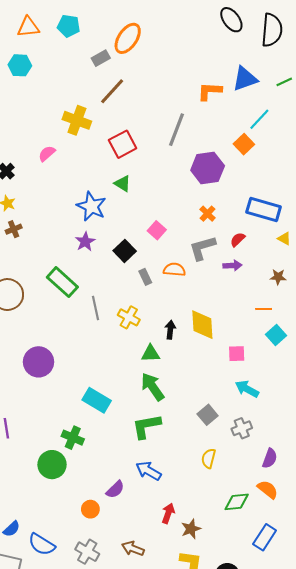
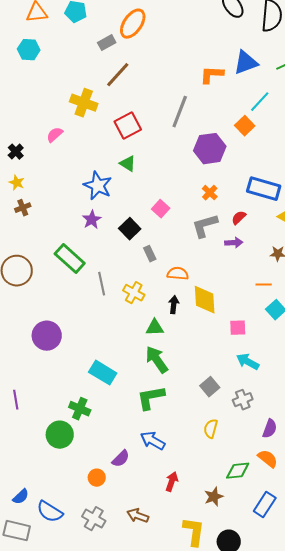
orange semicircle: (174, 270) -> (178, 274), moved
brown star: (191, 529) -> (214, 497), moved

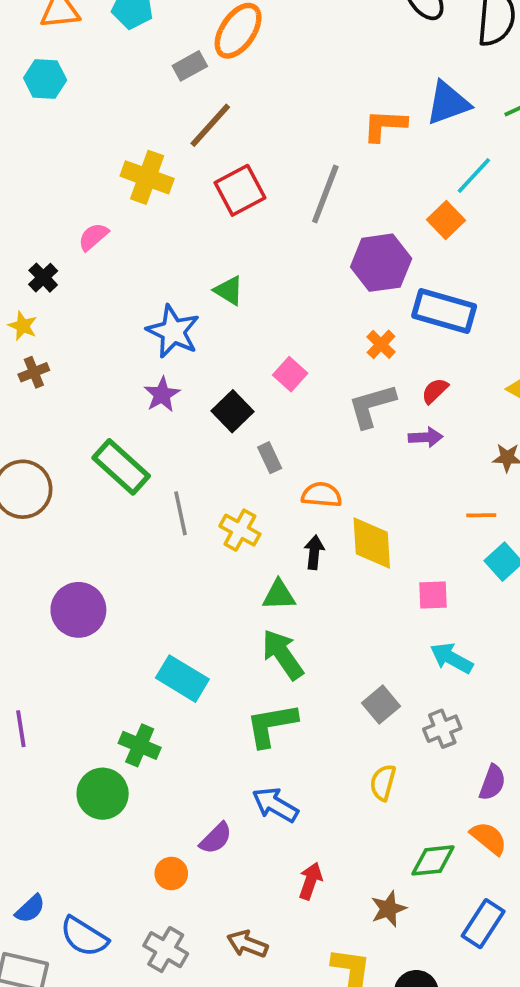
red square: (128, 126) -> (240, 190), moved
black cross: (16, 152) -> (43, 278), moved
blue rectangle: (264, 189) -> (444, 311), moved

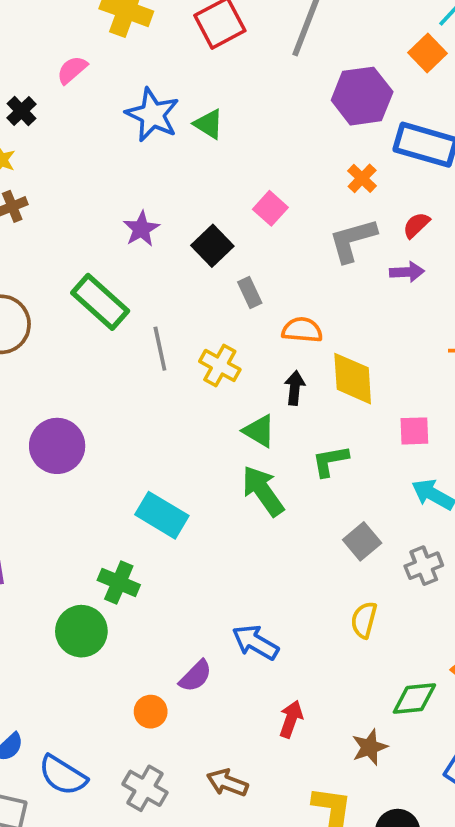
blue star: (173, 331) -> (152, 115), moved
green triangle: (279, 595) -> (259, 431), turned 33
green L-shape: (271, 725) -> (330, 461), moved, size x0.7

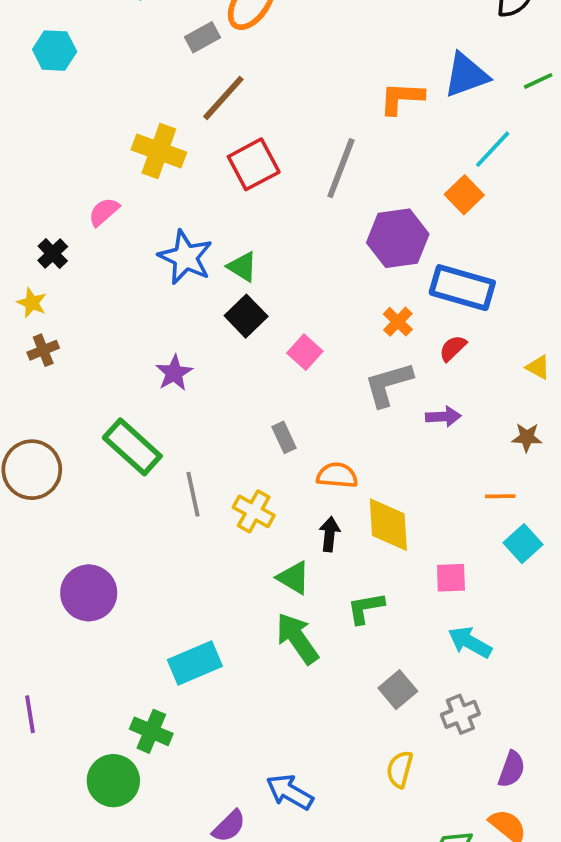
red semicircle: (416, 225) -> (453, 348), moved
black square: (212, 246) -> (246, 316), moved
cyan rectangle: (162, 515) -> (195, 663), turned -54

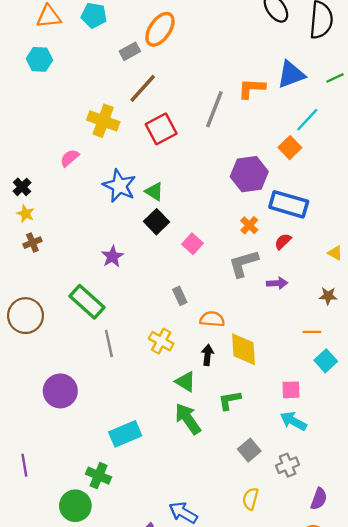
gray line: (341, 168) -> (214, 109), moved
black cross: (53, 253) -> (22, 187), moved
gray line: (193, 494) -> (109, 343), moved
pink square: (451, 578) -> (291, 390), moved

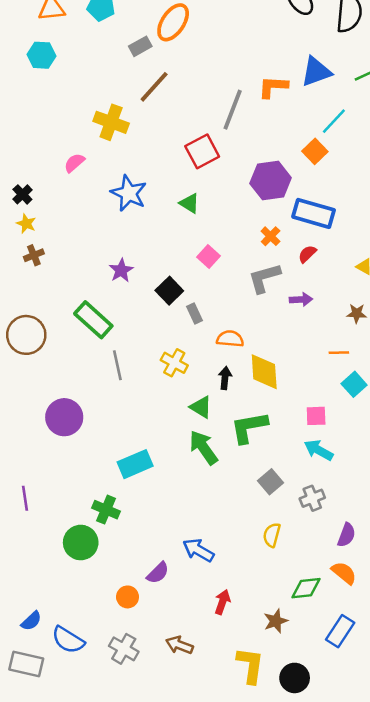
red square: (161, 129) -> (202, 151), moved
green triangle: (154, 192) -> (190, 203), moved
black square: (157, 222) -> (169, 291), moved
green L-shape: (230, 400) -> (249, 427), size x1.5

